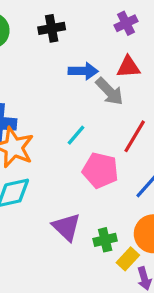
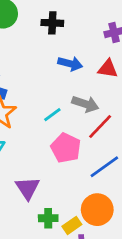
gray arrow: (109, 91) -> (85, 104), moved, turned -40
green cross: (105, 240) -> (48, 218), moved

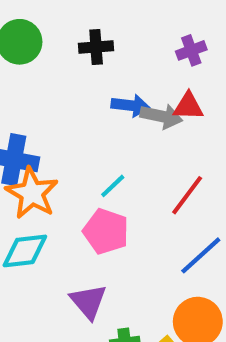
gray arrow: (85, 104) -> (161, 116), moved
pink pentagon: (66, 148) -> (106, 231), moved

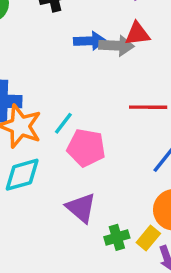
cyan line: (113, 186) -> (63, 123), moved
red line: (187, 195) -> (148, 107), turned 63

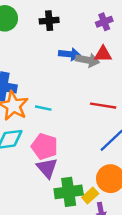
cyan line: (63, 123) -> (43, 108), turned 56
pink pentagon: (86, 148) -> (45, 146), moved
green cross: (117, 237) -> (69, 192), size x1.6

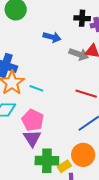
black cross: (49, 21) -> (82, 18), moved
blue arrow: (70, 54) -> (52, 37), moved

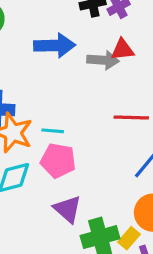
blue arrow: (52, 37) -> (55, 45), size x1.4
pink pentagon: (33, 120) -> (58, 161), moved

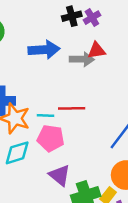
red line: (131, 118) -> (72, 108), moved

